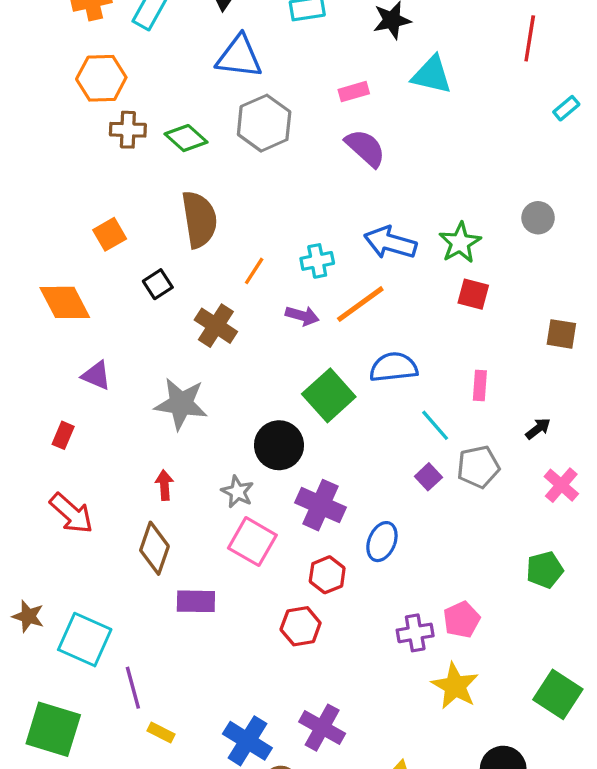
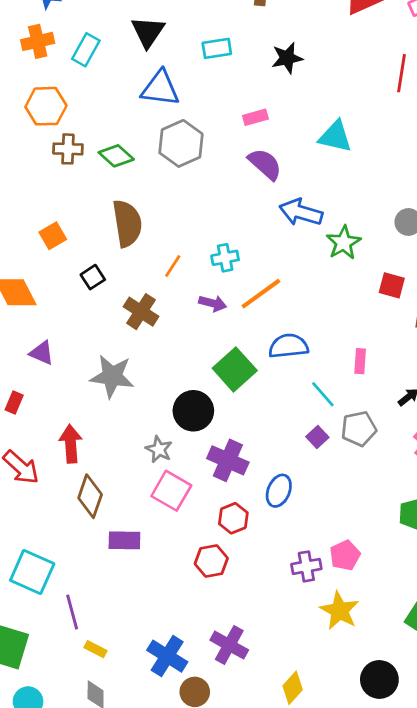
cyan triangle: (432, 75) -> (335, 137), moved
blue arrow: (390, 243) -> (301, 212), moved
red square: (473, 294) -> (392, 285), moved
red arrow: (164, 485) -> (71, 444), moved, size x1.5

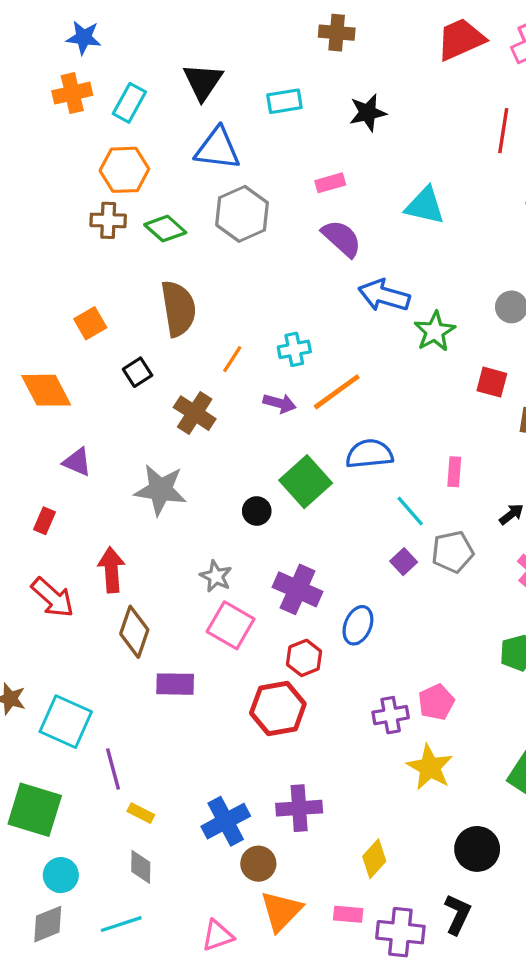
orange hexagon: (46, 106) -> (124, 170), moved
black circle: (193, 411) -> (257, 511), moved, size x0.6
red hexagon: (211, 561) -> (278, 709), size x1.4
purple cross: (229, 645) -> (299, 808), turned -33
blue cross: (167, 656) -> (226, 821), turned 30

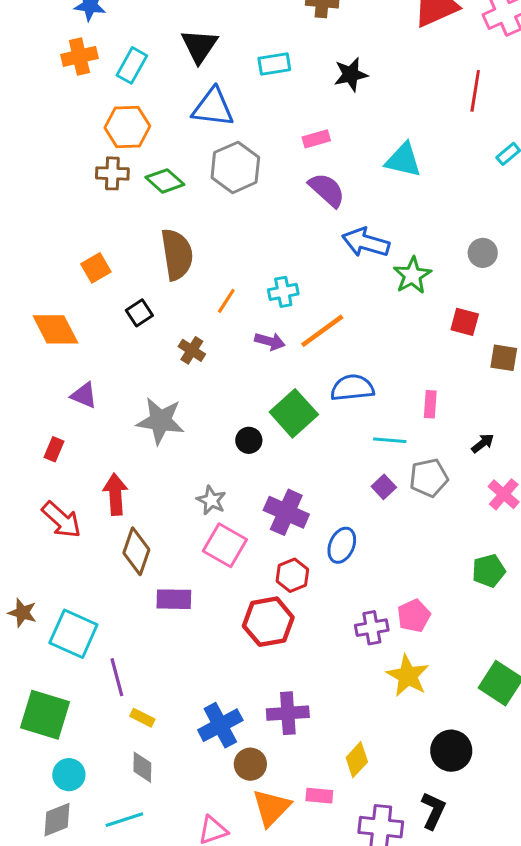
brown cross: (195, 413) -> (192, 350), size x0.7
cyan line: (410, 511) -> (390, 440), turned -44
pink rectangle: (348, 914) -> (319, 796), moved

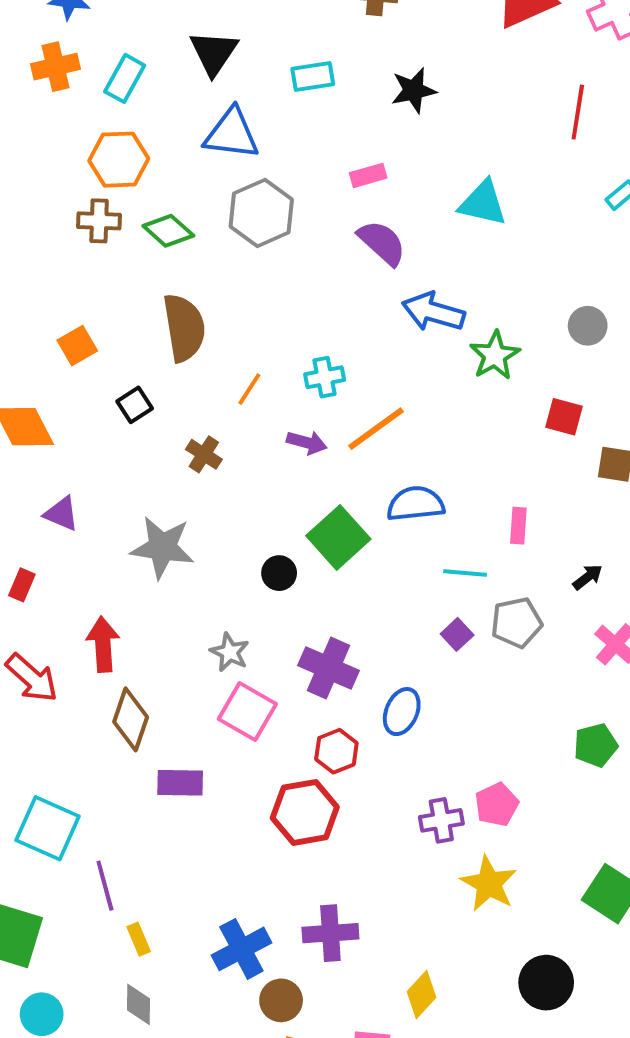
yellow rectangle: (142, 718) -> (139, 939), turned 40

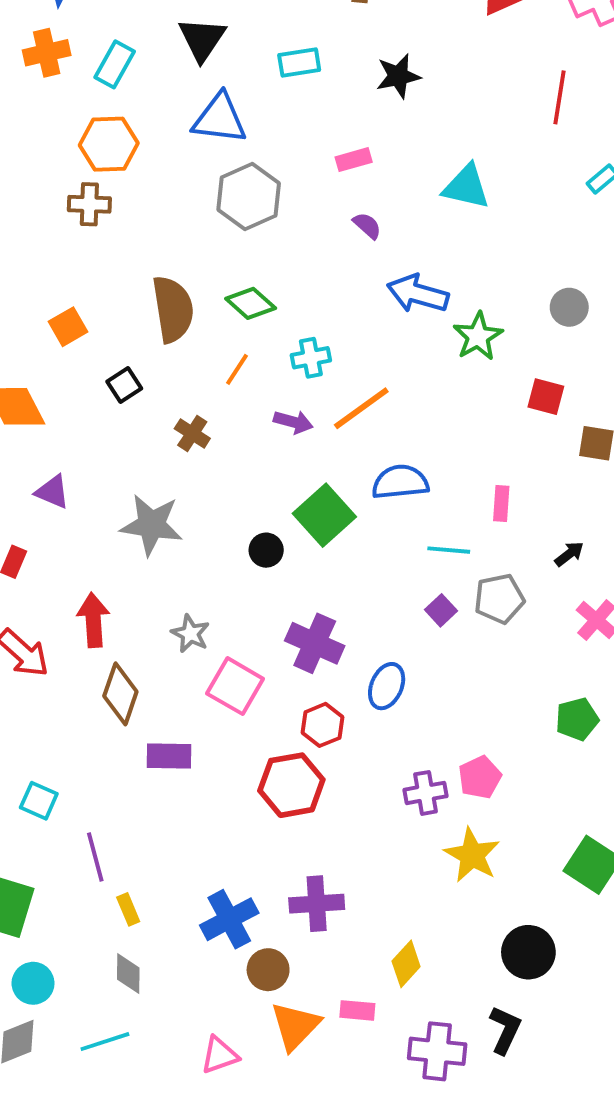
green diamond: (168, 231) -> (251, 303), moved
purple semicircle: (382, 243) -> (367, 226), size x0.6
gray star: (230, 652) -> (190, 634), moved
cyan square: (48, 828) -> (39, 801), size x0.6

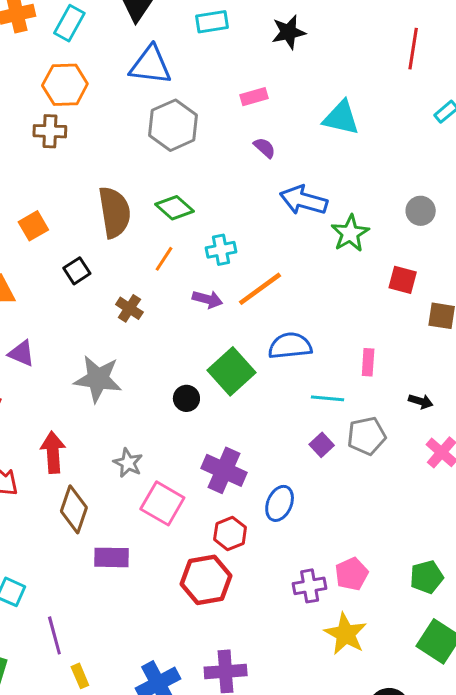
black arrow: (569, 554) -> (421, 401), turned 55
green pentagon: (577, 719) -> (427, 577), moved

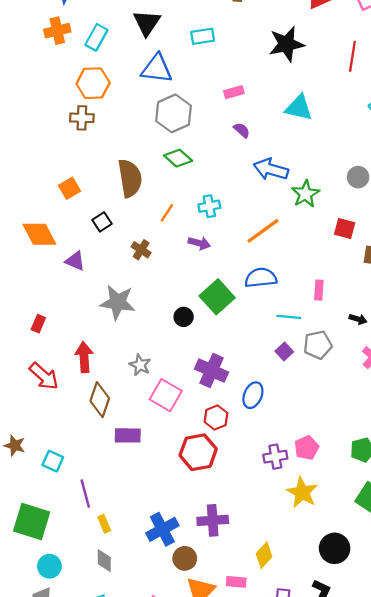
black star: (289, 32) -> (286, 44), moved, size x1.4
green diamond: (174, 208) -> (178, 158), moved
orange line: (260, 289) -> (263, 231), moved
purple triangle: (21, 353) -> (75, 261), moved

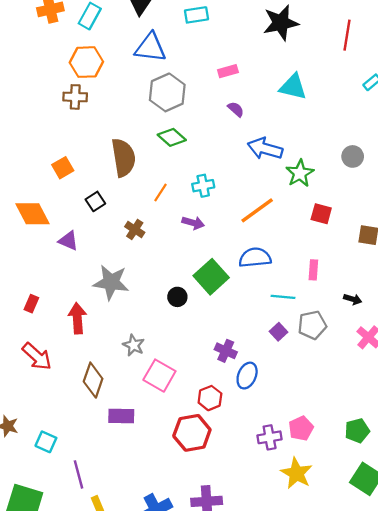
red square: (345, 229) -> (321, 214), moved
red arrow: (84, 357) -> (77, 318), moved
purple cross: (212, 371) -> (226, 351), moved, size x0.7

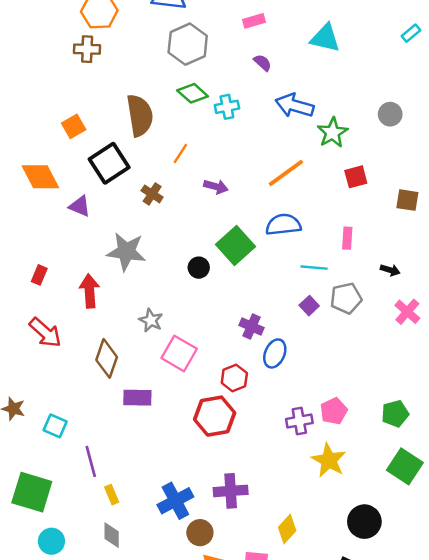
cyan cross: (203, 186) -> (227, 107), moved
black square: (95, 201) -> (109, 163), size x1.8
red square: (321, 214) -> (356, 177), turned -30

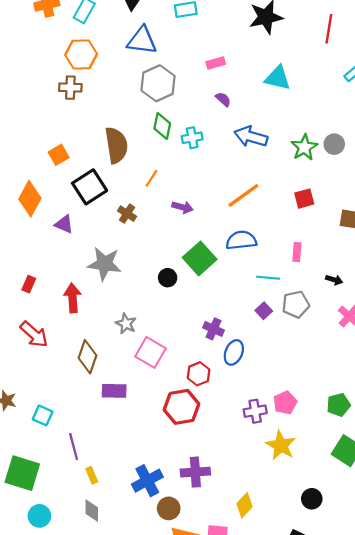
green diamond: (193, 93) -> (162, 126), turned 60
green star: (332, 133) -> (304, 147), moved
orange diamond: (40, 177) -> (30, 199), turned 56
black circle: (364, 522) -> (312, 499), size x0.7

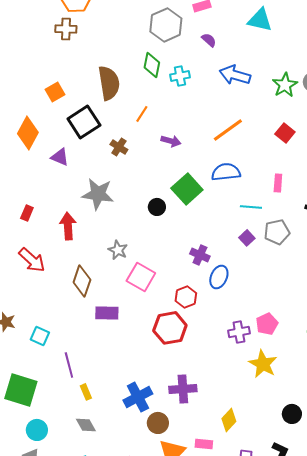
gray hexagon: (158, 83) -> (166, 25), moved
red square: (304, 199) -> (285, 133), turned -36
gray diamond: (92, 511) -> (86, 425), turned -30

